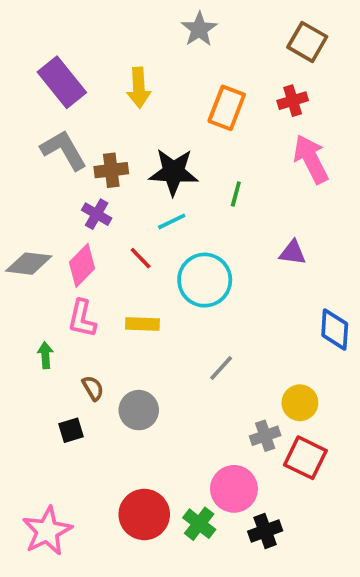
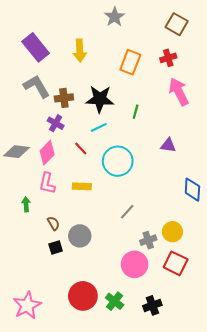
black square: (71, 430) -> (56, 248), moved
gray cross: (265, 436) -> (148, 240), moved
pink circle: (234, 489) -> (135, 264), moved

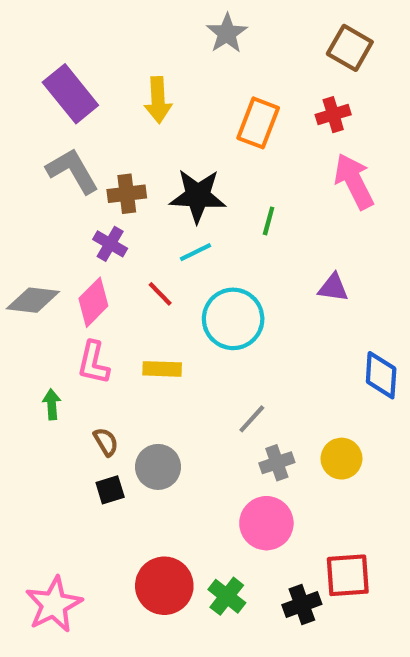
gray cross: (148, 240) -> (277, 463), moved
red square: (176, 263) -> (348, 575), moved, turned -30

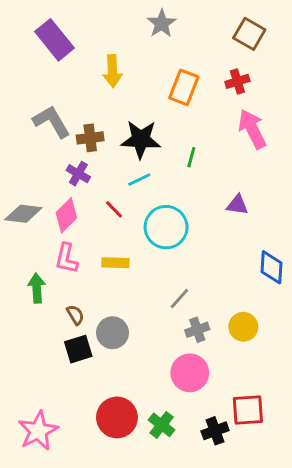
purple rectangle: (70, 94) -> (55, 40), moved
green arrow: (52, 404) -> (37, 288), size x1.4
black square: (110, 490) -> (78, 349), size x1.4

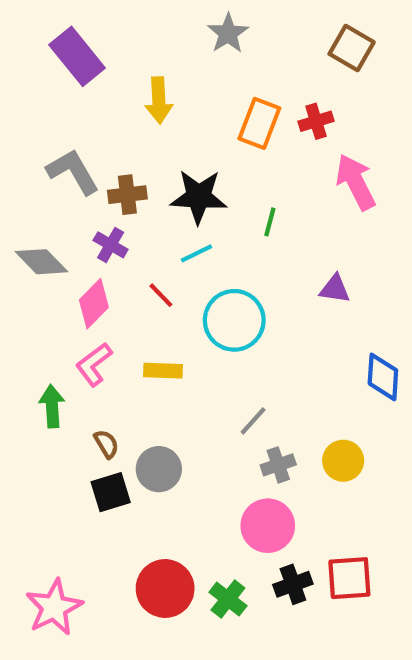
red cross: (237, 81) -> (316, 121), moved
gray diamond: (23, 214) -> (41, 262), moved, turned 39
pink L-shape: (66, 258) -> (94, 364), turned 40
black cross: (215, 431) -> (293, 584), moved

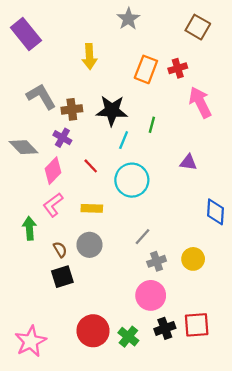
purple rectangle: (77, 56) -> (26, 34), moved
cyan line: (197, 253) -> (124, 140), moved, turned -42
gray circle: (159, 469) -> (89, 245), moved

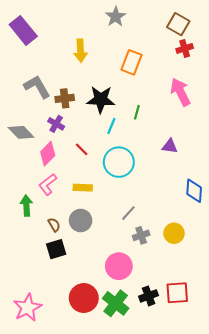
red cross: (178, 68) -> (185, 48), moved
pink circle: (151, 295) -> (119, 266), moved
green cross: (128, 337) -> (116, 303), size x1.4

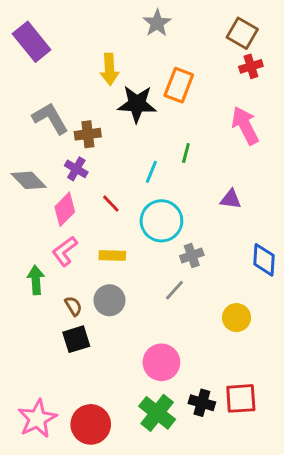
black star: (101, 99) -> (137, 104), moved
gray cross: (141, 235) -> (192, 255), moved
black cross: (149, 296) -> (202, 403), turned 36
red circle: (84, 298) -> (91, 424), moved

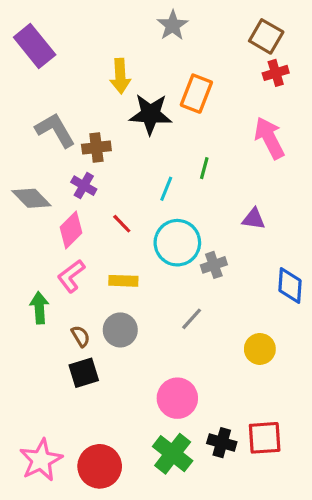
gray cross: (192, 255) -> (214, 265), moved

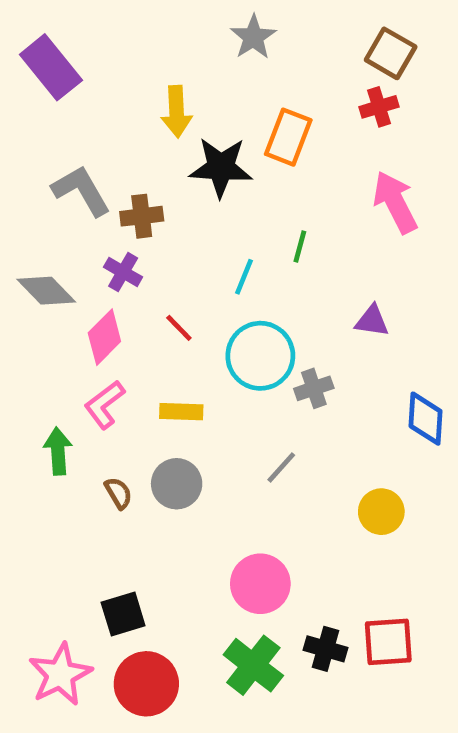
red cross: (276, 73) -> (379, 107), moved
black square: (84, 373) -> (123, 614), moved

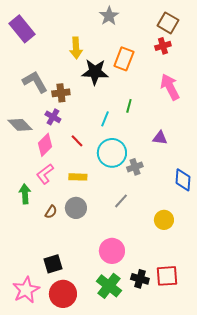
brown semicircle: (118, 493) -> (51, 212), turned 64

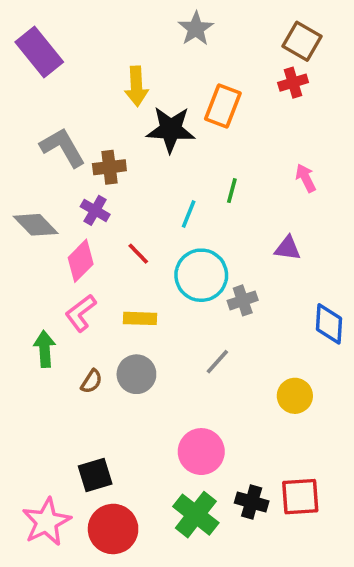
pink arrow: (170, 87) -> (306, 178), moved, size x0.6

